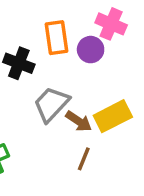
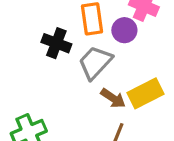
gray trapezoid: (51, 104) -> (95, 63), moved

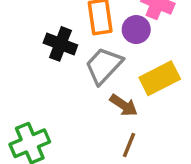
yellow rectangle: (145, 93) -> (160, 78), moved

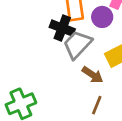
black cross: (60, 44) -> (62, 28), moved

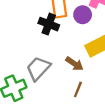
gray trapezoid: (77, 45) -> (38, 68), moved

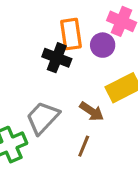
brown line: (78, 89) -> (84, 146), moved

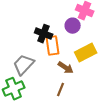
orange rectangle: (71, 34) -> (53, 46), moved
gray trapezoid: (43, 118) -> (24, 65), moved

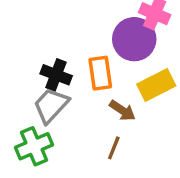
purple circle: (73, 26) -> (134, 39), size x1.6
black cross: (44, 34) -> (56, 75), moved

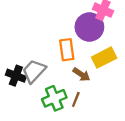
black cross: (56, 75) -> (16, 76), moved
green cross: (34, 146) -> (54, 98), moved

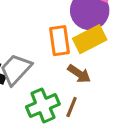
yellow rectangle: (104, 58) -> (90, 39), moved

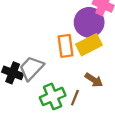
brown arrow: (79, 74) -> (94, 80), moved

